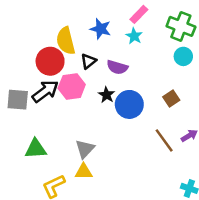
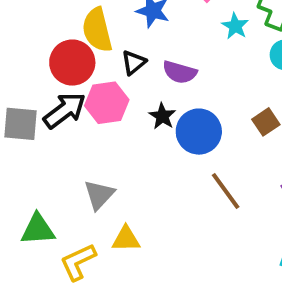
cyan star: (134, 36) -> (235, 26), moved
brown line: (164, 140) -> (226, 191), moved
green triangle: (36, 149) -> (38, 229), moved
gray triangle: (85, 149) -> (99, 195), moved

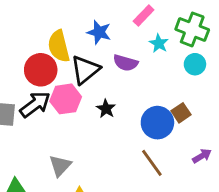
black triangle: (134, 63) -> (85, 70), size x1.6
purple semicircle: (180, 72) -> (125, 63), moved
blue circle: (199, 132) -> (157, 123), moved

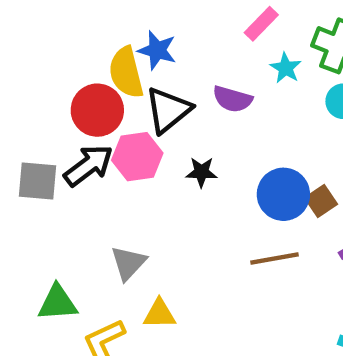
blue star: (99, 32) -> (157, 50), moved
black star: (106, 109) -> (201, 172), turned -30
brown square: (181, 113) -> (321, 201), moved
brown line: (152, 163) -> (275, 259), turned -64

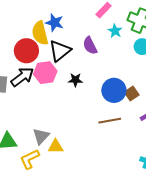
purple semicircle: (232, 99) -> (90, 46), turned 48
gray triangle: (128, 263) -> (41, 136), moved

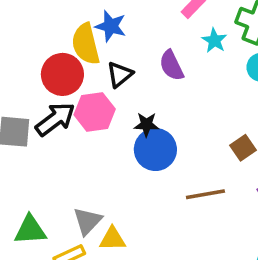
black triangle: (60, 51) -> (120, 74), size x0.7
blue circle: (114, 90) -> (155, 150), moved

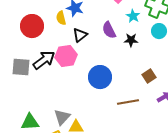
yellow semicircle: (86, 44) -> (61, 18), size x0.6
red circle: (62, 74) -> (32, 26), moved
black star: (146, 124) -> (131, 40), moved

